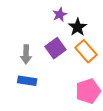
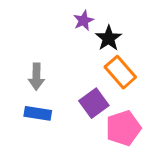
purple square: (56, 48) -> (94, 103), moved

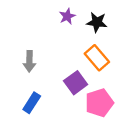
black star: (109, 38) -> (97, 22), moved, turned -30
blue rectangle: (38, 113) -> (32, 103), moved, turned -66

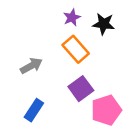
orange rectangle: (97, 58) -> (76, 49), moved
gray arrow: (29, 61) -> (31, 66), turned -120

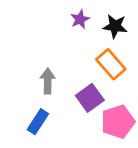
orange rectangle: (76, 49) -> (111, 64), moved
gray arrow: (31, 66) -> (48, 81), moved, turned -60

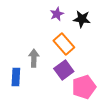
orange rectangle: (111, 64) -> (64, 44), moved
blue rectangle: (38, 122) -> (16, 77), moved, turned -30

